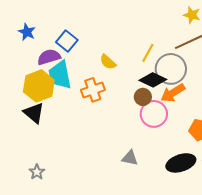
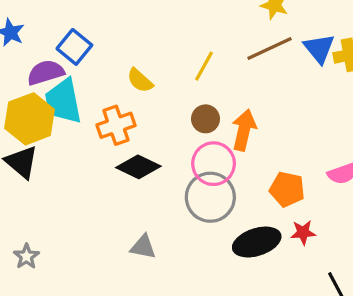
gray circle: (171, 69) -> (210, 197), moved
black diamond: (153, 80) -> (138, 167), moved
orange arrow: (173, 93) -> (244, 130), turned 135
brown circle: (143, 97) -> (206, 119), moved
gray triangle: (130, 158) -> (143, 247), moved

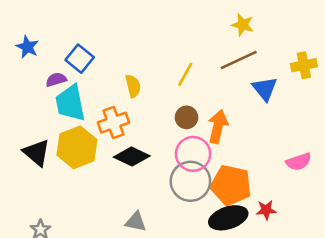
blue triangle: (319, 48) -> (265, 89), moved
purple semicircle: (46, 72) -> (56, 80), size x0.7
yellow semicircle: (140, 80) -> (133, 86), turned -145
yellow hexagon: (30, 119) -> (77, 147), moved
orange pentagon: (287, 189) -> (231, 185), moved, size x1.4

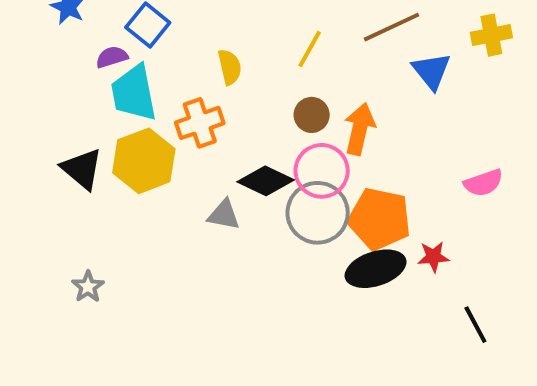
black diamond: (132, 157) -> (266, 181), moved
gray triangle: (136, 222) -> (224, 215), moved

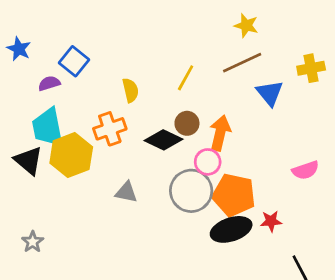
cyan trapezoid: (134, 93) -> (48, 127), moved
pink circle: (322, 171) -> (208, 162), moved, size x0.7
black diamond: (266, 181) -> (164, 140), moved

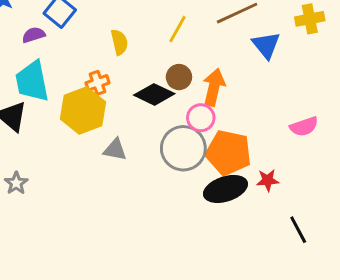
orange cross: (110, 129) -> (98, 83), size x0.7
yellow hexagon: (71, 155) -> (83, 110), moved
gray star: (33, 242) -> (16, 183), moved

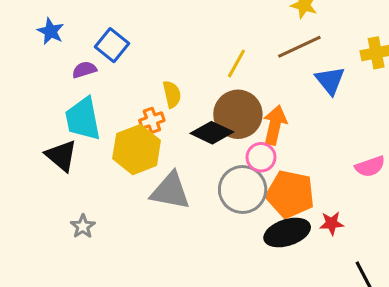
yellow semicircle: (119, 42) -> (172, 94), moved
brown circle: (179, 77) -> (238, 114), size x1.8
gray triangle: (115, 150) -> (170, 191), size x1.6
gray star: (16, 183) -> (83, 226), moved

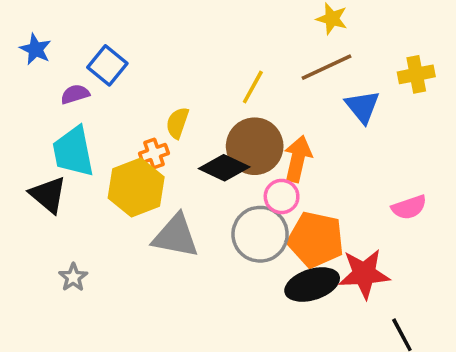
yellow semicircle: (172, 94) -> (177, 123), turned -148
red star: (332, 223) -> (364, 274), size x1.8

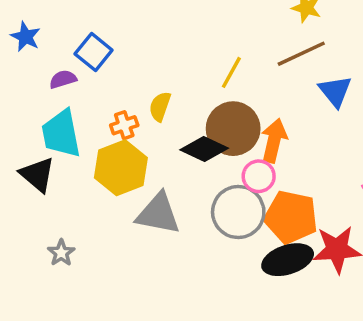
orange cross: (154, 153) -> (124, 125), moved

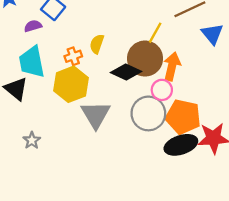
yellow line: (231, 72) -> (155, 33), moved
gray triangle: (158, 214) -> (96, 115), turned 48

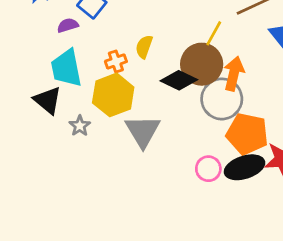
pink circle: (162, 90) -> (208, 169), moved
gray circle: (148, 113) -> (222, 99), moved
gray star: (32, 140) -> (80, 126), moved

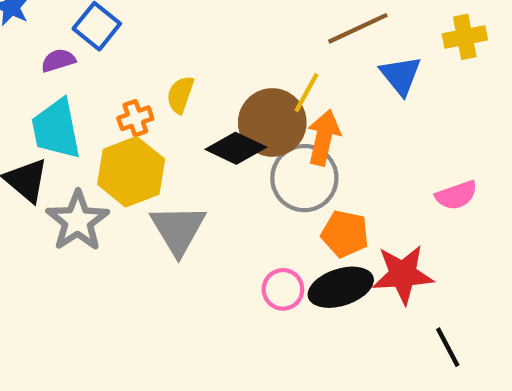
yellow line: (214, 33) -> (306, 93), moved
gray star: (80, 126) -> (78, 221), size x1.8
orange pentagon: (247, 134) -> (345, 234), size x0.7

